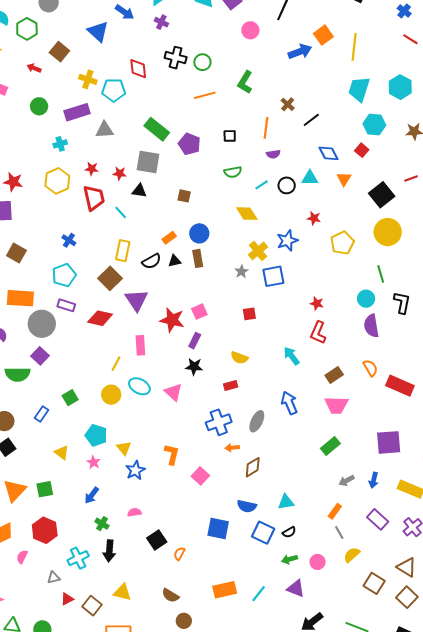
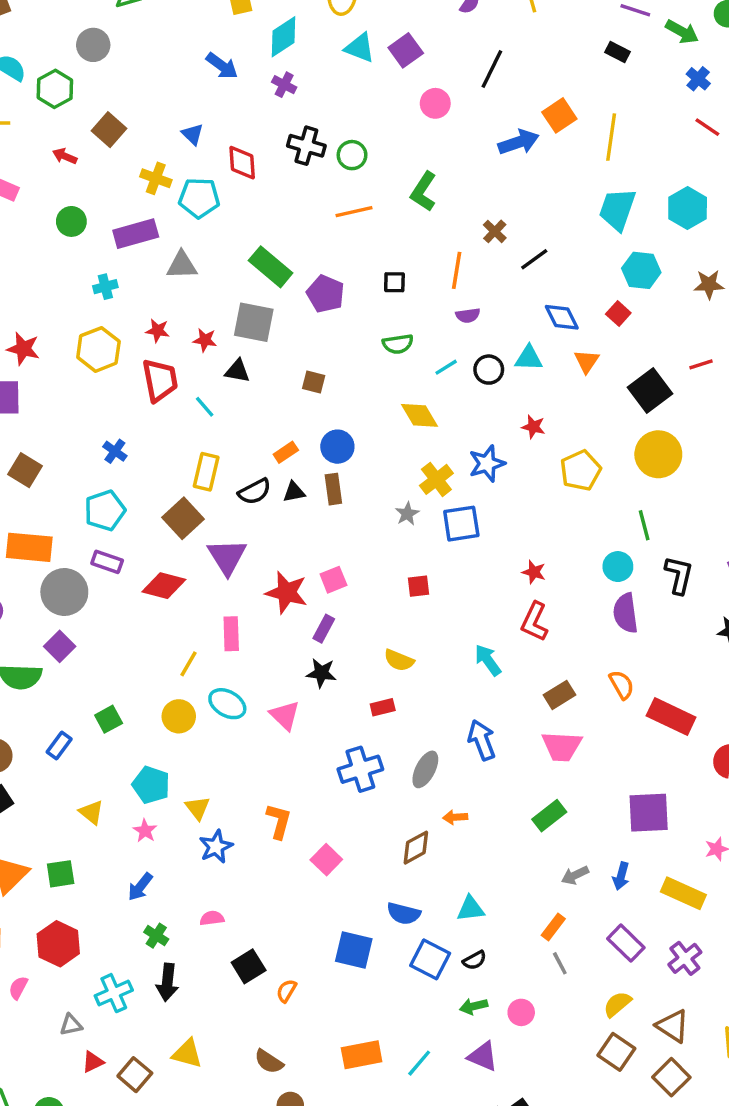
blue triangle: (98, 32) -> (192, 134), moved, size x0.6
orange arrow: (232, 448) -> (455, 817), moved
yellow semicircle: (352, 555) -> (617, 1004), moved

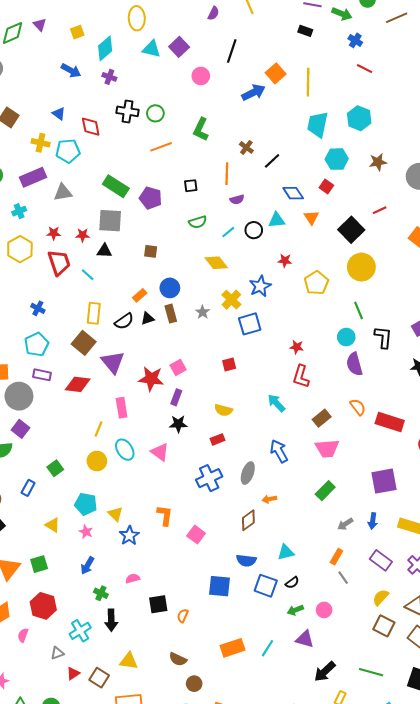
gray star: (407, 514) -> (203, 312), moved
cyan ellipse: (227, 704) -> (125, 450), turned 35
black square: (249, 966) -> (158, 604), turned 30

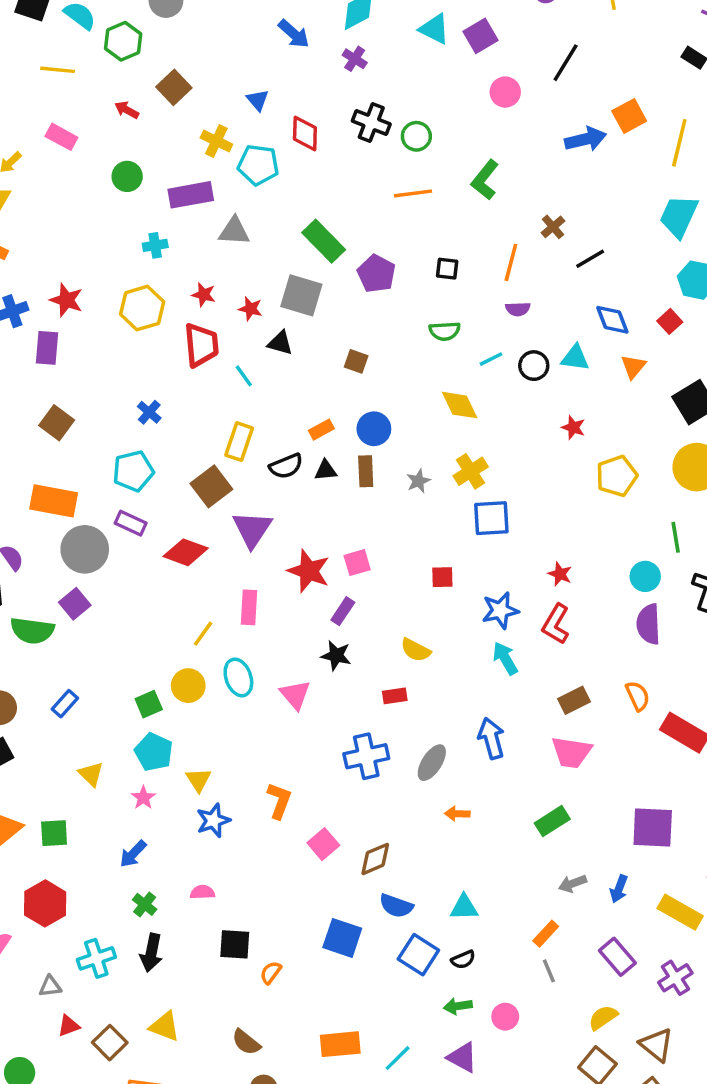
blue star: (260, 286) -> (500, 610), moved
green square: (55, 468) -> (149, 704), moved
brown diamond: (248, 520) -> (375, 859), moved

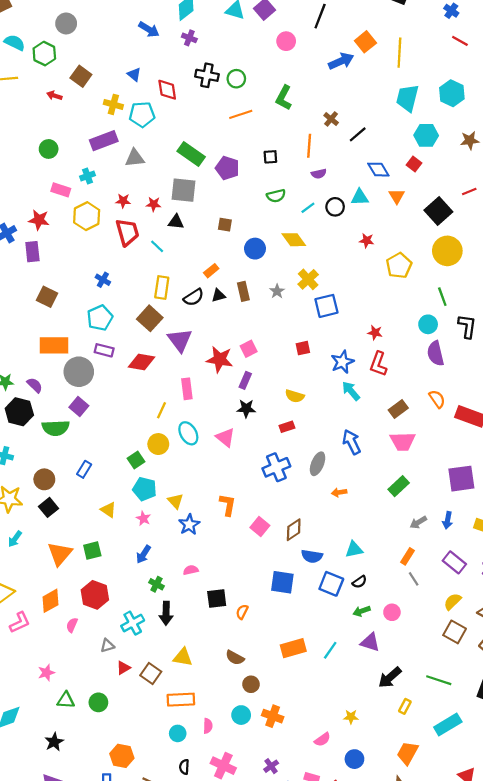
pink rectangle: (61, 137) -> (61, 190), moved
green circle: (127, 176) -> (49, 149), moved
blue circle: (374, 429) -> (255, 249), moved

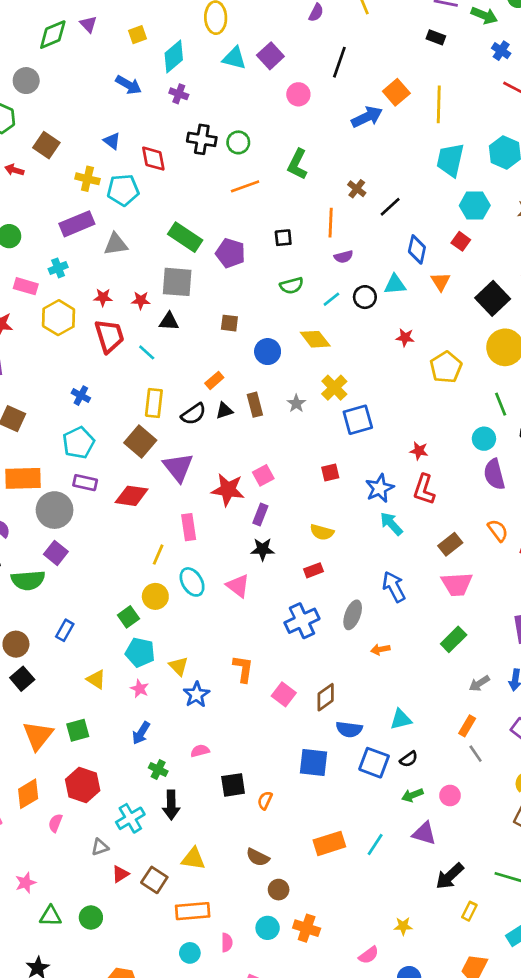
blue diamond: (378, 170) -> (417, 249), turned 45

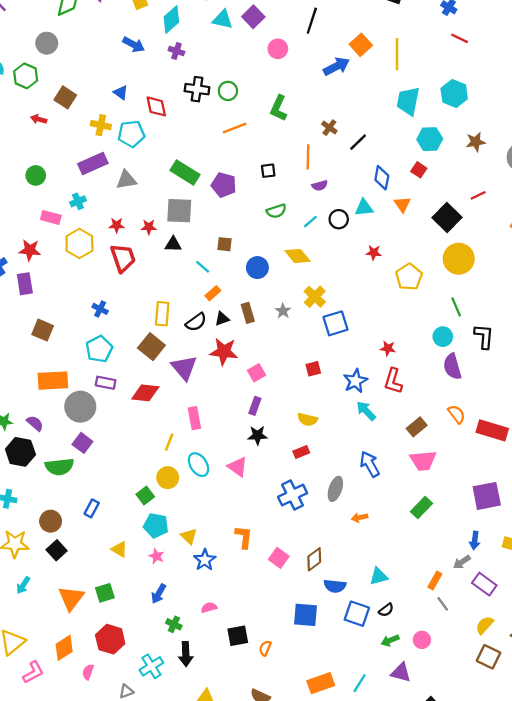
cyan line: (147, 352) -> (203, 267), moved
red star: (228, 490) -> (224, 352), moved
gray arrow: (479, 683) -> (462, 562), moved

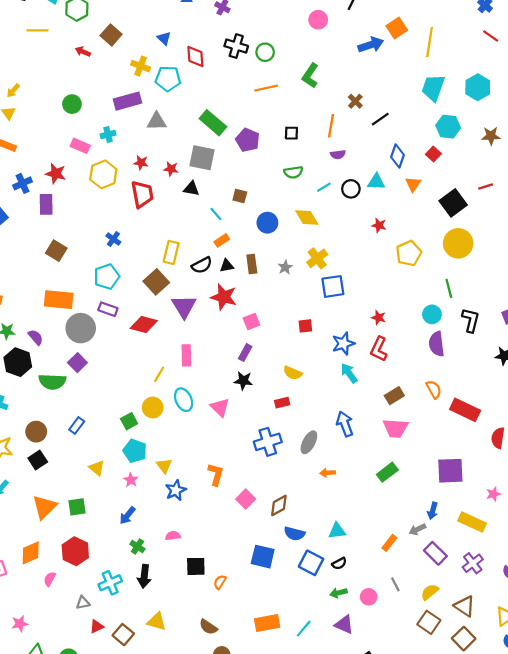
gray line: (443, 604) -> (395, 584), moved

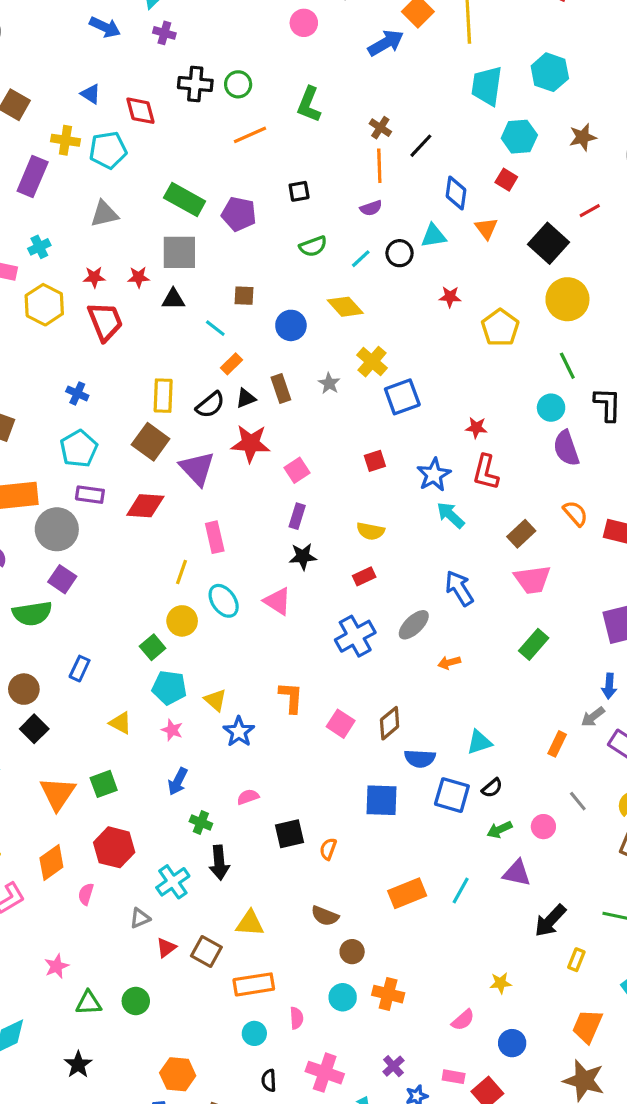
purple rectangle: (127, 101) -> (33, 177), moved, turned -40
orange line: (331, 126) -> (379, 166), moved
gray ellipse: (309, 442) -> (414, 625), turned 30

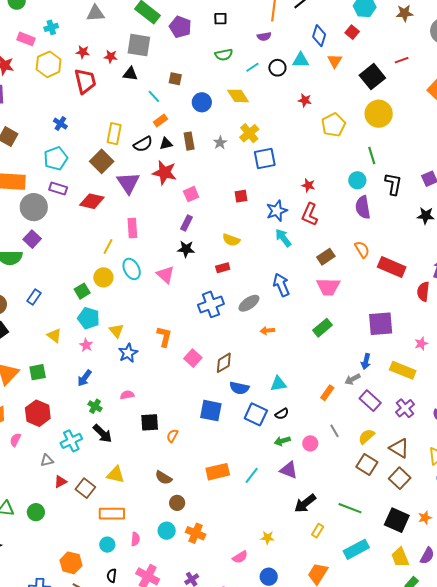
black arrow: (219, 863) -> (102, 433), turned -50
orange hexagon: (178, 1074) -> (71, 563), moved

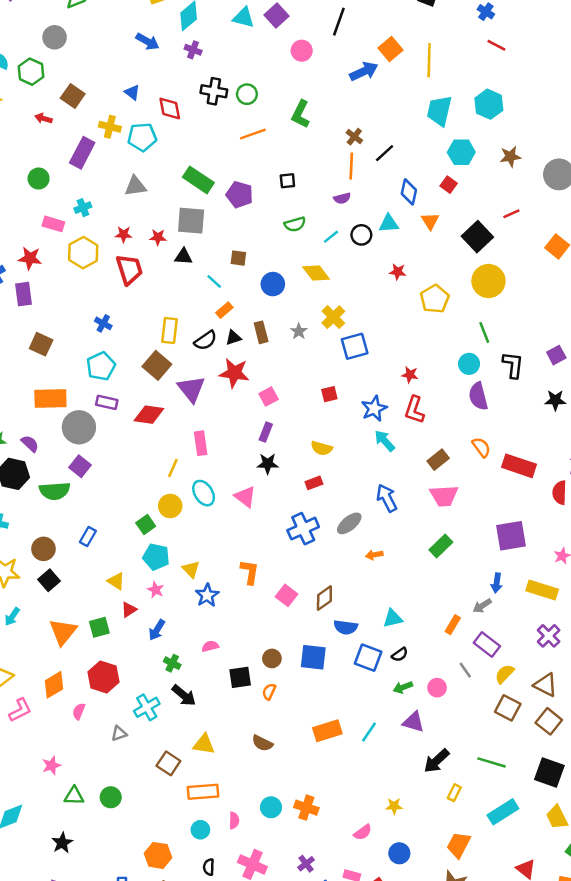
purple rectangle: (370, 401) -> (487, 644), moved
red triangle: (60, 482) -> (129, 610), moved
brown circle: (177, 503) -> (272, 658), moved

